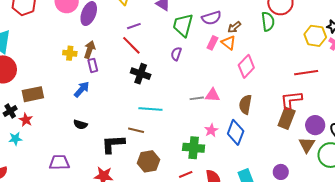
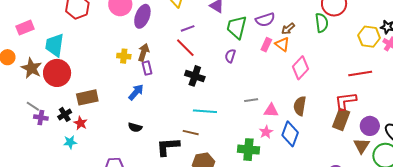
pink triangle: (213, 95) -> (271, 110), moved

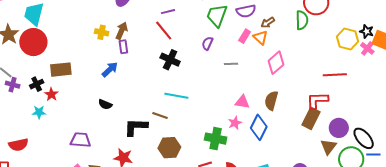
gray line: (251, 100) -> (231, 64), moved

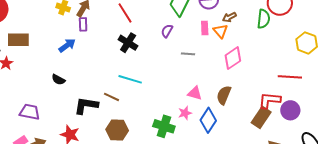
pink rectangle: (245, 36) -> (205, 28), turned -40
purple circle: (339, 128) -> (290, 110), moved

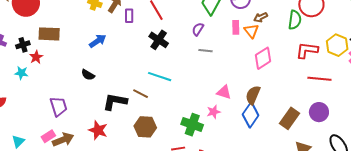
purple rectangle: (83, 24) -> (129, 16), moved
gray line: (188, 54) -> (205, 51), moved
red L-shape: (269, 100) -> (307, 50), moved
purple trapezoid: (30, 112) -> (58, 106), turned 60
blue diamond: (208, 120) -> (251, 115), moved

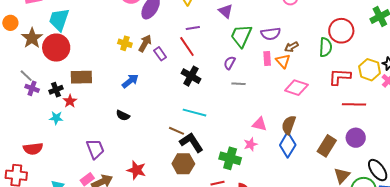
purple rectangle: (129, 16) -> (160, 54), turned -32
pink diamond: (263, 58) -> (296, 88), turned 55
black L-shape: (115, 102) -> (191, 142), moved, turned 50

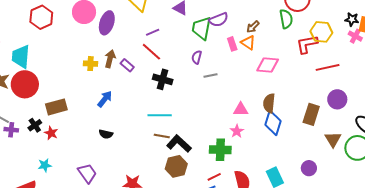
purple semicircle: (271, 34) -> (219, 20), moved
yellow hexagon: (370, 70) -> (321, 32), moved
cyan line: (194, 113) -> (160, 115), moved
cyan star: (56, 118) -> (45, 165), moved

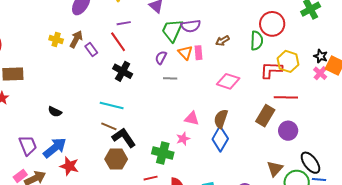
orange triangle: (248, 43) -> (185, 53), moved
blue arrow: (105, 99) -> (55, 148), moved, size x1.4
brown rectangle: (311, 114) -> (265, 116), moved

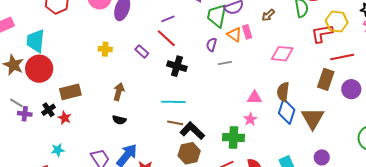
brown arrow: (76, 39) -> (119, 92), moved
brown triangle: (275, 169) -> (313, 118), moved, size x1.4

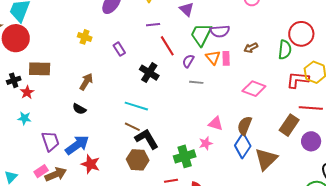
red line: (166, 38) -> (167, 46), moved
green cross: (233, 138) -> (185, 156), turned -35
cyan star: (58, 150) -> (24, 118), moved

